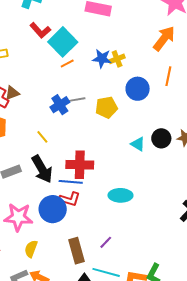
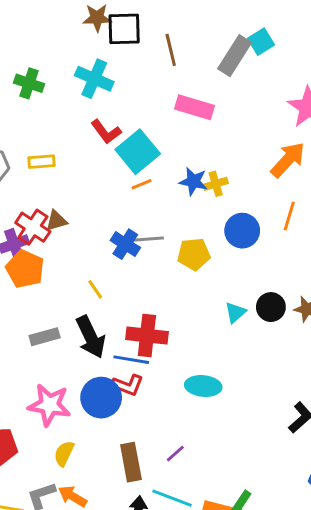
blue cross: (60, 105) -> (125, 244), turned -30
cyan triangle: (138, 144) -> (235, 312), turned 42

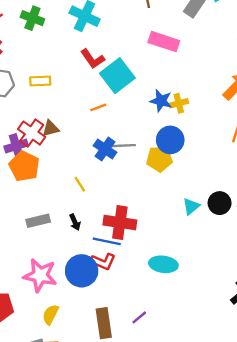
orange line: (142, 184) -> (98, 107), moved
blue circle: (242, 231) -> (170, 140), moved
black arrow: (91, 337) -> (75, 222), size x0.5

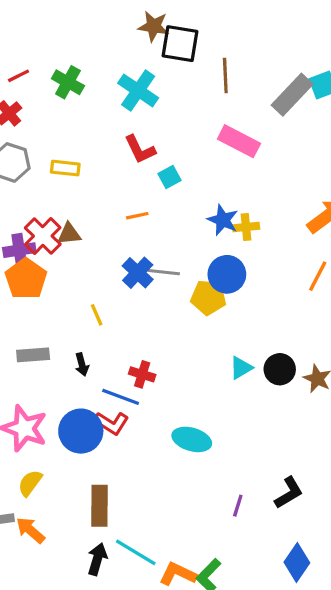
cyan square: (117, 76) -> (170, 177), size x0.5
red cross: (120, 223) -> (142, 374), size x0.6
purple line: (139, 317) -> (238, 506), moved, turned -42

